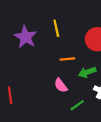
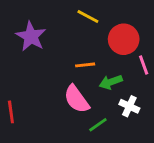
yellow line: (56, 28) -> (88, 16), moved, turned -49
pink semicircle: (61, 85) -> (77, 99), size x1.5

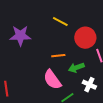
purple star: (31, 36) -> (20, 36), turned -30

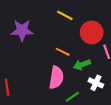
orange line: (58, 56) -> (63, 52), turned 32
pink semicircle: (52, 80) -> (56, 77), turned -135

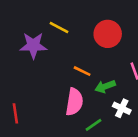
yellow line: (65, 15) -> (59, 27), moved
red circle: (92, 32) -> (108, 34), moved

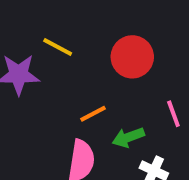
orange line: (82, 71) -> (93, 114), turned -54

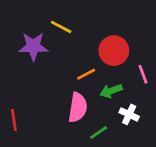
red circle: (132, 57) -> (114, 51), moved

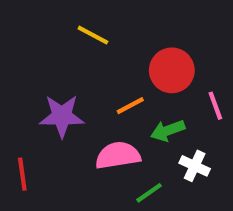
purple star: (33, 46) -> (62, 116), moved
pink semicircle: (78, 107) -> (118, 155), turned -108

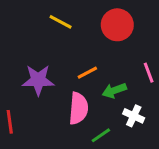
red circle: (172, 70) -> (117, 25), moved
pink semicircle: (118, 155) -> (78, 108), turned 104

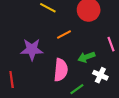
orange line: (87, 73) -> (64, 35), moved

